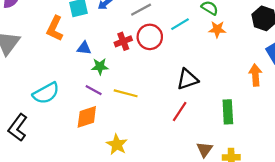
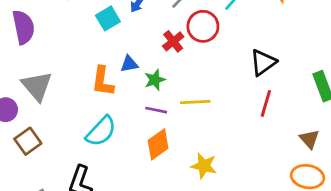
orange L-shape: (55, 29) -> (103, 81), moved

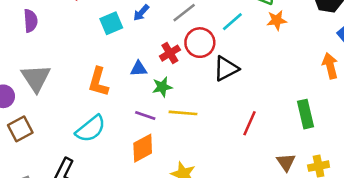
purple semicircle: (23, 27) -> (30, 21), size x0.7
black triangle: (263, 62) -> (226, 69), moved
blue triangle: (129, 64) -> (139, 69), moved
green star: (155, 80) -> (162, 87), moved

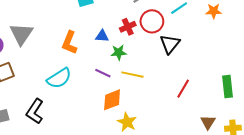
black triangle: (226, 69) -> (170, 44), turned -30
orange diamond: (143, 148) -> (112, 100), moved

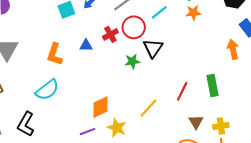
green star: (119, 52) -> (132, 61), moved
purple line: (103, 73) -> (87, 132), moved, turned -42
yellow line: (132, 75) -> (148, 108), moved, turned -55
red line: (183, 89) -> (182, 91), moved

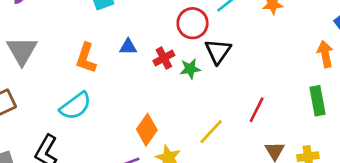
red cross: (110, 34) -> (164, 58), moved
green rectangle: (212, 86) -> (317, 101), moved
orange diamond: (100, 107) -> (147, 130), turned -30

